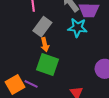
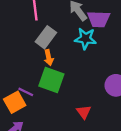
purple line: (31, 84) -> (26, 92), moved

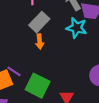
green square: (51, 80) -> (38, 86), moved

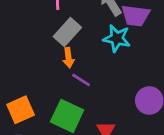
purple line: (14, 71) -> (81, 80), moved

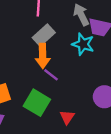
orange arrow: (68, 58) -> (43, 56), size x1.5

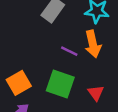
orange arrow: (43, 56) -> (93, 44), moved

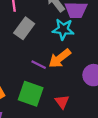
orange arrow: (93, 44) -> (60, 58), turned 65

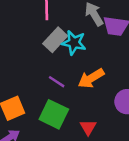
cyan star: (63, 29) -> (74, 43), moved
purple line: (39, 65) -> (57, 82), moved

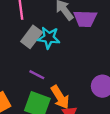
orange arrow: (91, 78) -> (60, 97), moved, turned -85

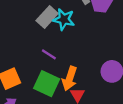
orange arrow: (60, 97) -> (70, 78), turned 45

